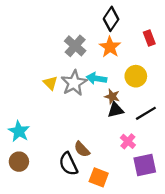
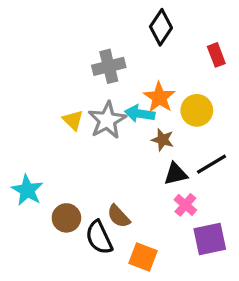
gray cross: (75, 46) -> (109, 66), turned 35
orange star: (110, 47) -> (159, 97), moved
black triangle: (116, 110) -> (176, 174), moved
brown circle: (19, 162) -> (66, 218), moved

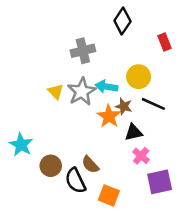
orange star: (159, 97) -> (109, 116), moved
yellow circle: (197, 110) -> (139, 77), moved
black line: (211, 164) -> (153, 104), moved, turned 55

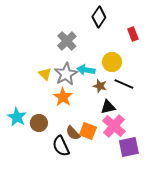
gray cross: (83, 51) -> (67, 41), turned -30
orange star: (109, 116) -> (63, 97), moved
pink cross: (141, 156) -> (114, 126), size x1.6
brown circle: (51, 166) -> (39, 123), moved
orange square: (109, 195) -> (88, 131), moved

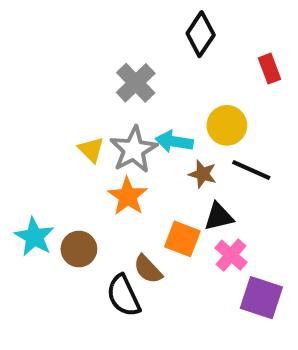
pink cross: (114, 126) -> (231, 255), size x0.7
orange square: (88, 131) -> (182, 239), moved
purple square: (129, 147) -> (261, 298), turned 30

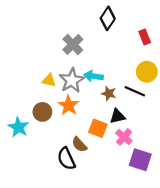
yellow circle: (227, 125) -> (147, 72), moved
yellow triangle: (91, 150) -> (49, 80), turned -32
brown circle: (79, 249) -> (42, 112), moved

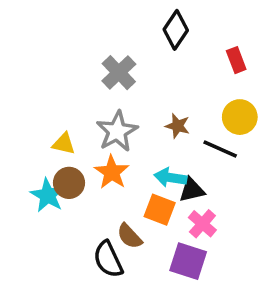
cyan arrow: (94, 76) -> (170, 178), moved
yellow triangle: (49, 80) -> (64, 144), moved
brown star: (109, 93) -> (178, 126), moved
cyan star: (18, 127) -> (48, 195), moved
purple square: (140, 160) -> (188, 261), moved

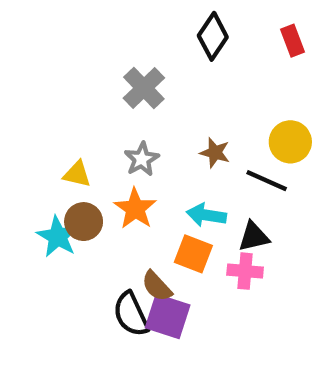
red rectangle: (236, 60) -> (292, 41), moved
gray star: (117, 131) -> (142, 159), size x0.7
black triangle: (192, 190) -> (254, 237), moved
pink cross: (202, 224) -> (245, 271), turned -36
purple square: (188, 261) -> (168, 316), moved

